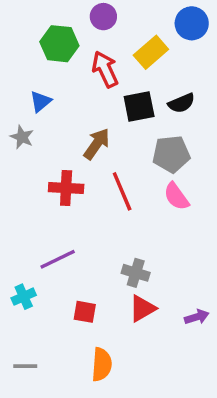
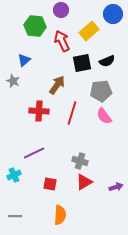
red line: (122, 191) -> (72, 113), turned 40

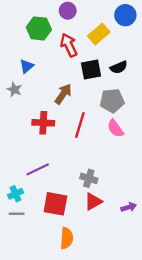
red square: (50, 184) -> (55, 204), size x1.6
gray line: (15, 216) -> (17, 214), moved

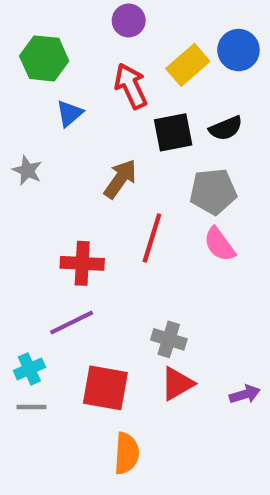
blue circle: (125, 15) -> (238, 50), moved
green hexagon: (39, 28) -> (44, 58), moved
blue triangle: (27, 66) -> (70, 113), moved
red cross: (43, 123) -> (82, 263), moved

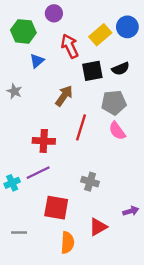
purple circle: (129, 20) -> (54, 13), moved
cyan cross: (29, 369) -> (12, 183), moved
red triangle: (177, 384) -> (98, 227), moved
gray line: (32, 407) -> (19, 232), moved

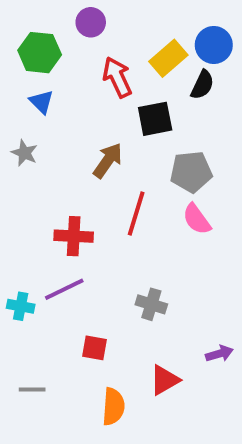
blue triangle: (37, 61) -> (41, 102), moved, turned -35
black semicircle: (121, 69) -> (202, 85), moved, turned -42
cyan cross: (12, 183) -> (21, 306), turned 35
red square: (56, 208) -> (94, 348), size x0.6

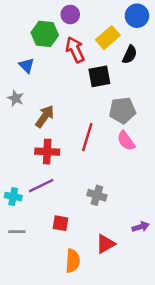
purple circle: (91, 22) -> (70, 14), moved
blue circle: (214, 45) -> (137, 16), moved
green hexagon: (40, 53) -> (45, 34), moved
brown arrow: (108, 160) -> (45, 116), moved
gray line: (32, 390) -> (17, 232), moved

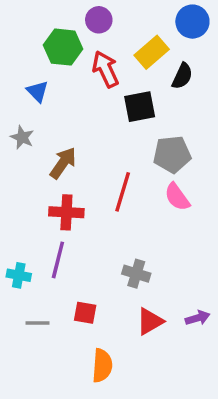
purple line: (41, 186) -> (58, 260), turned -50
gray line: (17, 232) -> (37, 323), moved
red triangle: (105, 244) -> (150, 321), moved

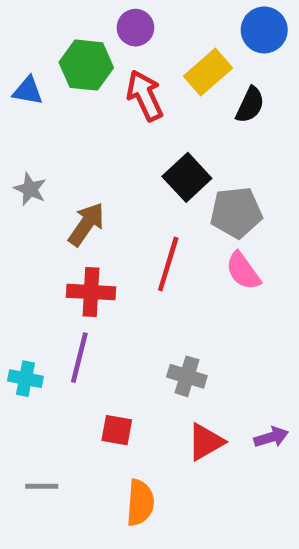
blue triangle: (37, 91) -> (28, 91), moved, turned -35
black square: (140, 107) -> (187, 177), moved, turned -32
gray line: (37, 323) -> (42, 486), moved

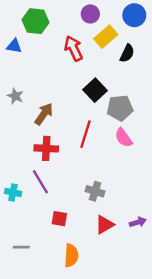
purple circle: (135, 28) -> (90, 14), moved
green hexagon: (86, 65) -> (36, 21), moved
purple line: (79, 358) -> (40, 182), turned -45

